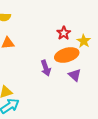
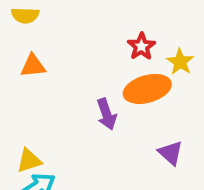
purple triangle: (75, 75) -> (170, 153), moved

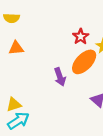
orange ellipse: (147, 89) -> (84, 62), turned -30

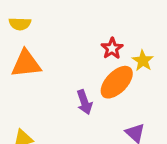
orange triangle: (16, 48) -> (26, 64), size x1.5

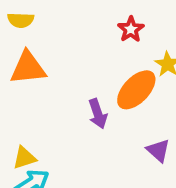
red star: (112, 48) -> (131, 29), moved

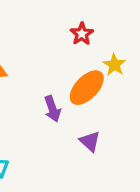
purple triangle: (158, 150) -> (90, 141), moved

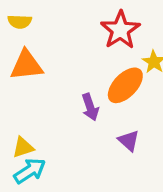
red star: (82, 34) -> (120, 30), size x1.6

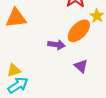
purple arrow: (90, 107) -> (56, 45), turned -63

